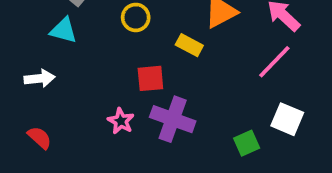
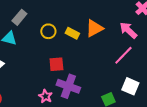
yellow rectangle: (189, 45) -> (72, 33), moved
pink star: (121, 121) -> (45, 96), moved

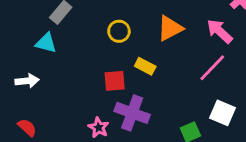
yellow circle: (48, 31) -> (119, 31), moved
yellow rectangle: (72, 33) -> (145, 66), moved

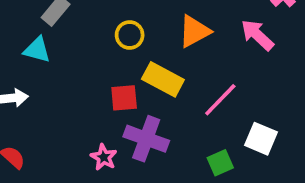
yellow rectangle: (145, 66) -> (163, 79), size x1.5
pink line: (212, 68) -> (220, 100), moved

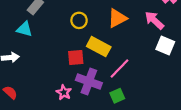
pink line: (220, 100) -> (119, 68), moved
white square: (261, 139) -> (165, 45), moved
green square: (220, 163) -> (117, 96), moved

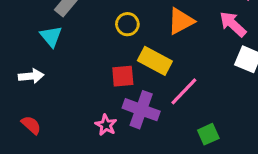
cyan triangle: (24, 29) -> (51, 36), turned 35
green square: (117, 96) -> (208, 134), moved

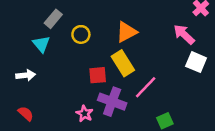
orange triangle: (181, 21) -> (126, 32), moved
yellow circle: (127, 24) -> (81, 34), moved
yellow rectangle: (155, 61) -> (123, 63), turned 30

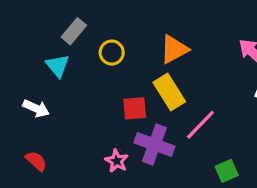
white arrow: (26, 75) -> (36, 108), turned 30

